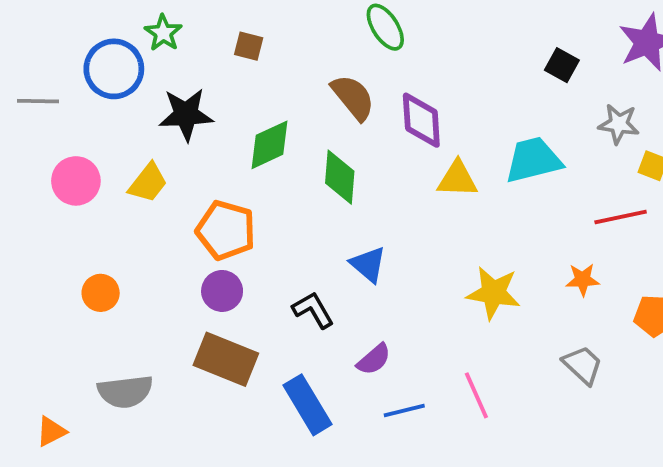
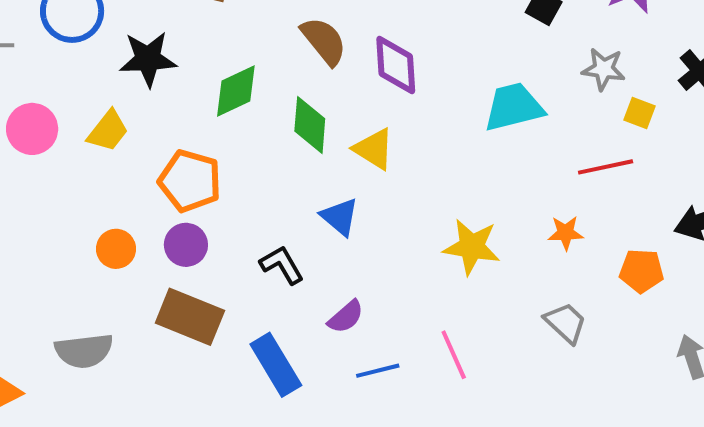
yellow triangle: (457, 179) -> (374, 149), moved, turned 30
orange circle: (101, 293) -> (116, 249), moved

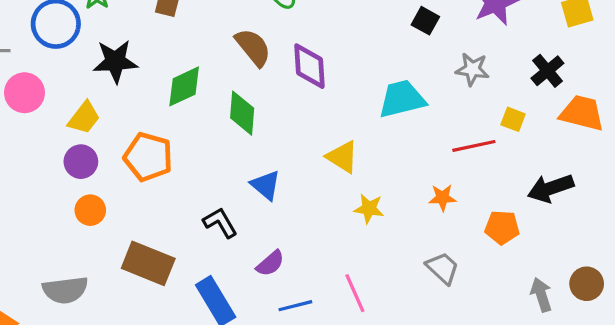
yellow square: (640, 113) -> (513, 119), moved
pink circle: (32, 129) -> (24, 93), moved
yellow triangle: (374, 149) -> (342, 157), moved
purple circle: (186, 245) -> (81, 162), moved
yellow star: (472, 247) -> (369, 209), size x0.7

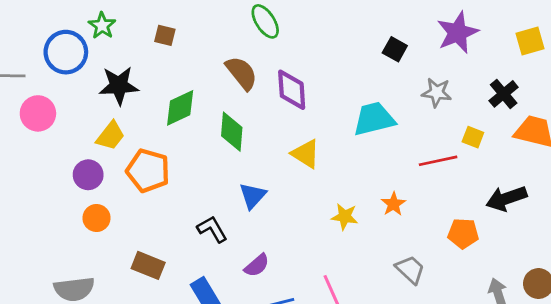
yellow trapezoid: (84, 118) -> (110, 136), moved
yellow triangle: (342, 157) -> (306, 154), moved
blue triangle: (266, 185) -> (253, 196), turned 32
orange star: (443, 198) -> (393, 204), moved, turned -30
brown rectangle: (148, 263) -> (148, 265), size x0.7

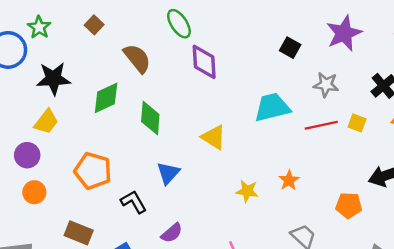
brown square: (165, 35) -> (94, 25), moved, turned 30
brown semicircle: (241, 73) -> (137, 58), moved
purple diamond: (292, 90) -> (204, 62), moved
red line: (438, 161) -> (321, 125), moved
orange pentagon: (148, 171) -> (93, 171), moved

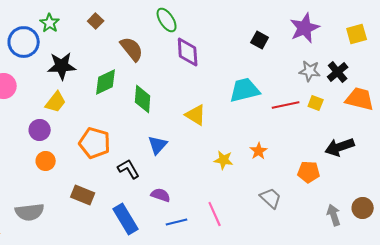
gray star: (326, 85) -> (310, 71), moved
purple semicircle: (172, 233) -> (161, 195), turned -120

